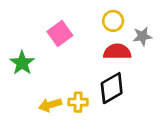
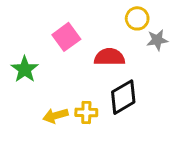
yellow circle: (113, 21) -> (137, 18), moved
red semicircle: (117, 52) -> (109, 57), moved

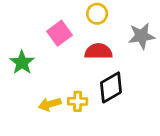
yellow circle: (137, 18) -> (97, 14), moved
gray star: (157, 40) -> (142, 36), size x1.4

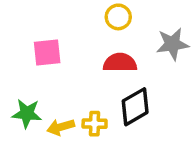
pink square: (60, 33) -> (47, 52), moved, turned 30
green star: (22, 62) -> (27, 113), moved, turned -30

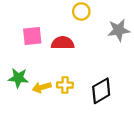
red semicircle: (120, 63) -> (63, 43), moved
black diamond: (135, 107) -> (101, 91), moved

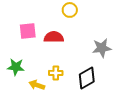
gray star: (119, 30) -> (102, 48), moved
yellow arrow: (42, 87) -> (37, 85), moved, turned 35

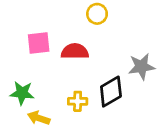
black diamond: (87, 78) -> (111, 92), moved
yellow arrow: (37, 85) -> (39, 118), moved

